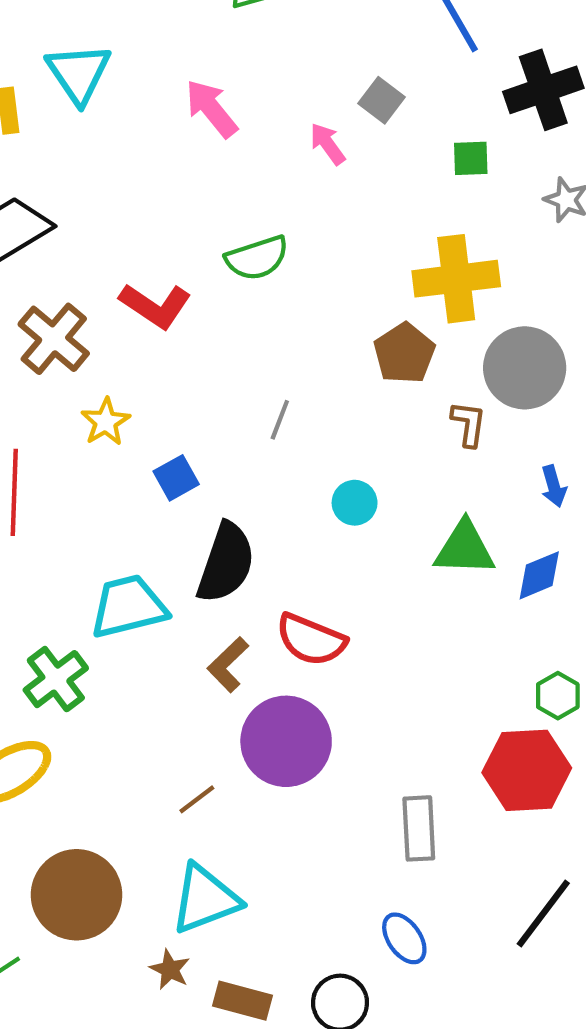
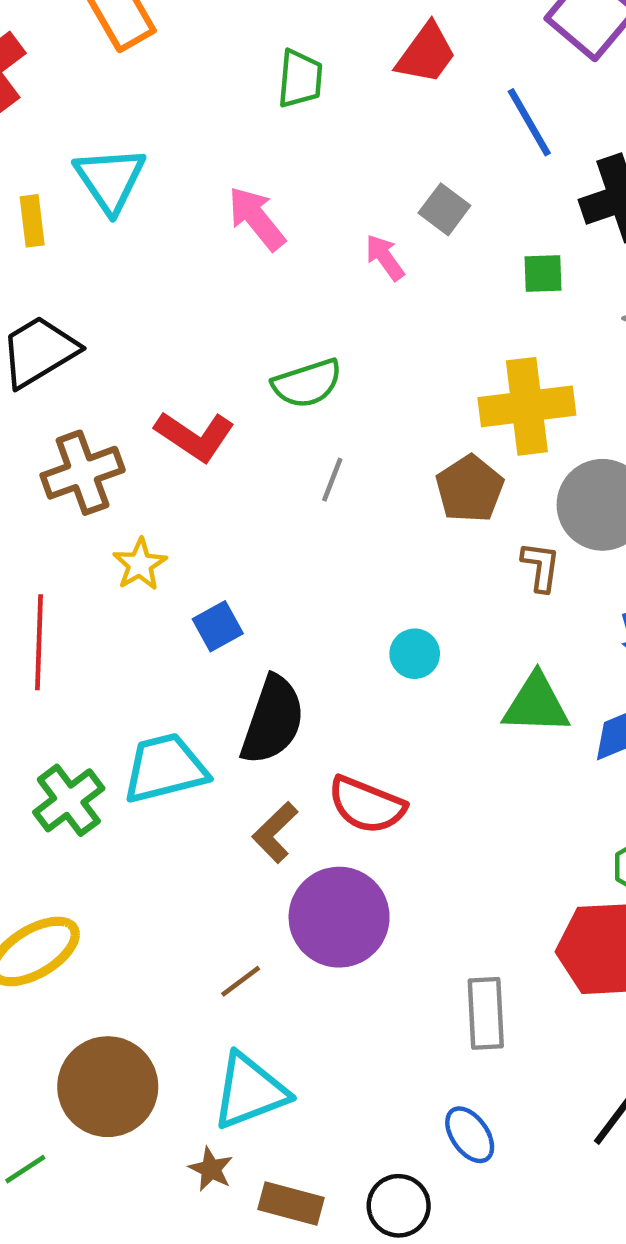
brown cross: (54, 339) -> (83, 473), turned 30
gray line: (280, 420) -> (332, 480), moved
green cross: (56, 679) -> (69, 800), moved

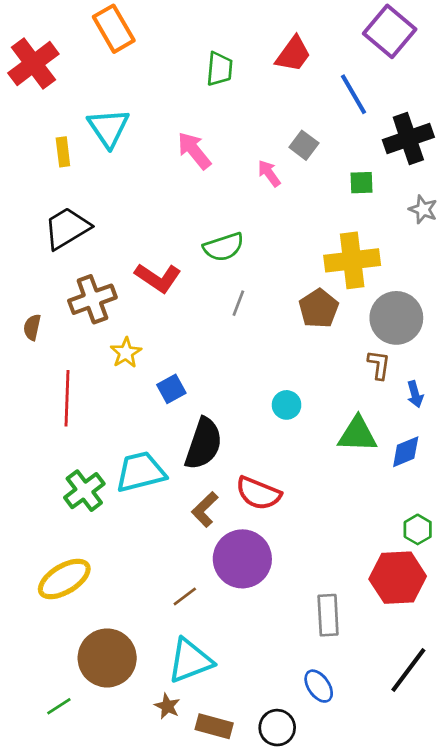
brown L-shape: (541, 567) -> (379, 365), moved

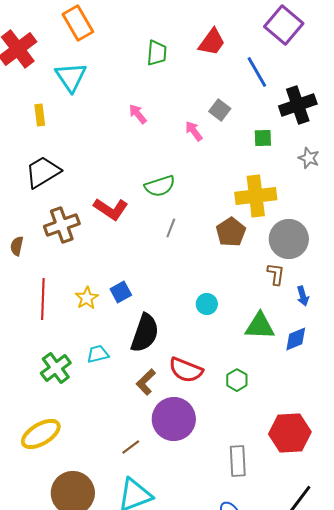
cyan triangle: (108, 128) -> (71, 77), moved
pink arrow: (194, 151) -> (138, 114), size x0.7
yellow star: (126, 353) -> (87, 298), moved
cyan trapezoid: (141, 472) -> (98, 354), size x0.6
green hexagon: (418, 529) -> (237, 380), moved

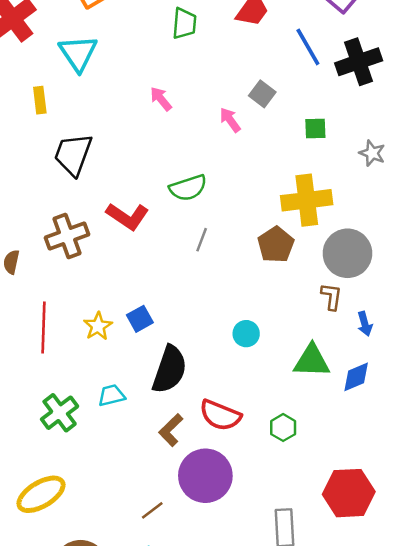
black cross: (298, 105) -> (359, 62), moved
black trapezoid: (43, 172) -> (73, 154), moved, turned -39

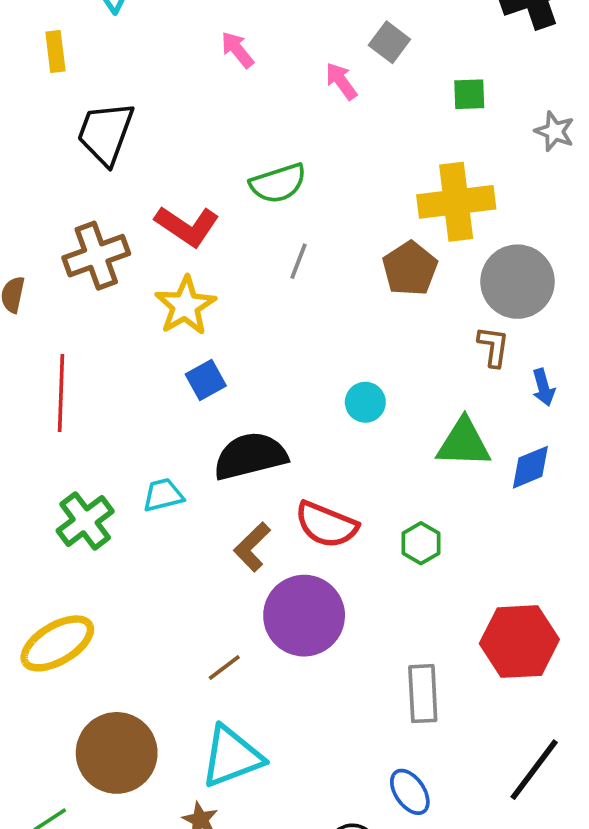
yellow star: (98, 326) -> (185, 306), moved, size x1.4
black semicircle: (170, 369) -> (250, 456), turned -123

